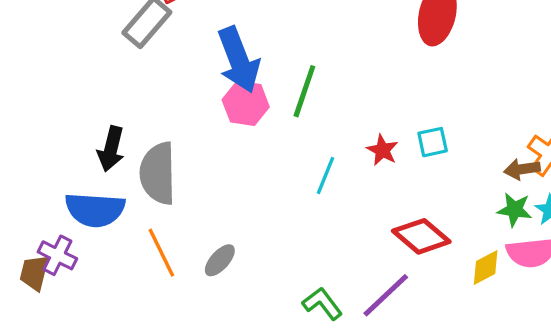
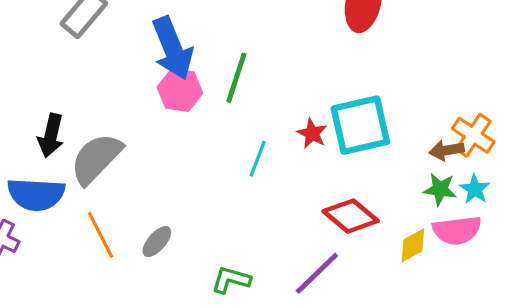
cyan square: (433, 142) -> (360, 125), size x2.0
gray semicircle: (158, 173) -> (96, 159), turned 46
green L-shape: (322, 304) -> (231, 280), moved, turned -36

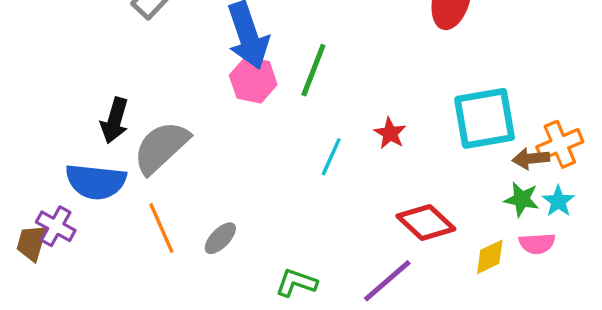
cyan square: (360, 125) -> (485, 118), moved
orange cross: (473, 135) -> (560, 144), turned 30
pink semicircle: (457, 230) -> (537, 244), size x0.7

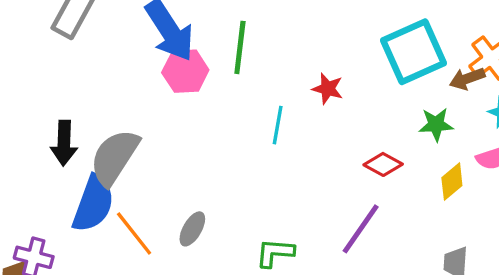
blue semicircle: (96, 182) -> (93, 204), moved, turned -62
green star: (522, 199) -> (436, 124), moved
red diamond: (426, 222) -> (383, 164), size x0.7

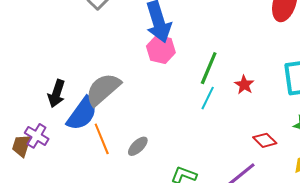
green line: (240, 47) -> (209, 68), moved
black arrow: (64, 143) -> (56, 94), moved

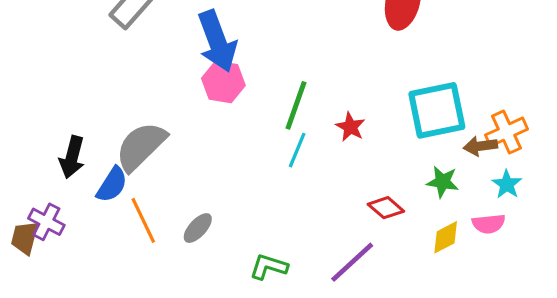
blue semicircle: (82, 114) -> (112, 185), size x0.7

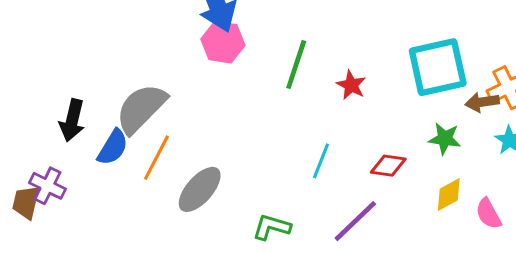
cyan line: (297, 150) -> (321, 161), moved
red diamond: (386, 208) -> (388, 166), turned -32
orange line: (143, 220) -> (156, 158), moved, turned 54
pink semicircle: (489, 224) -> (489, 214), moved, turned 68
gray ellipse: (198, 228) -> (200, 189), size x1.5

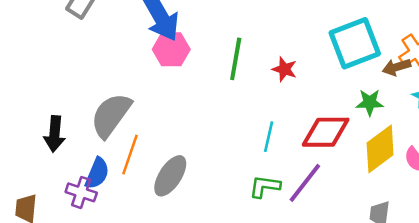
blue semicircle: (113, 147) -> (97, 173), moved
red diamond: (388, 166) -> (326, 132), size x1.6
purple cross: (47, 186) -> (81, 192), moved
yellow diamond: (449, 194) -> (380, 149), size x1.6
green L-shape: (272, 227) -> (265, 186), moved

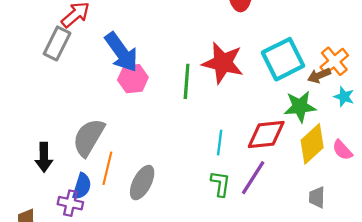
red star: (284, 69) -> (223, 63), moved, size x2.0
green star: (370, 102) -> (300, 107), size x1.4
green L-shape: (265, 186) -> (220, 184), turned 96

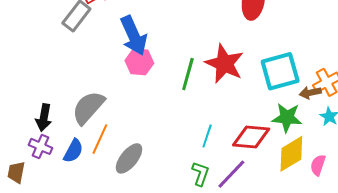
pink semicircle: (342, 150) -> (318, 165), turned 50
purple cross: (70, 203) -> (40, 146), moved

